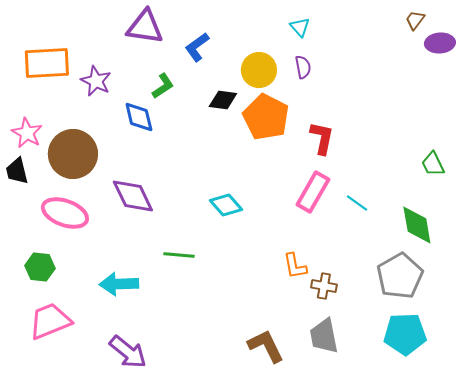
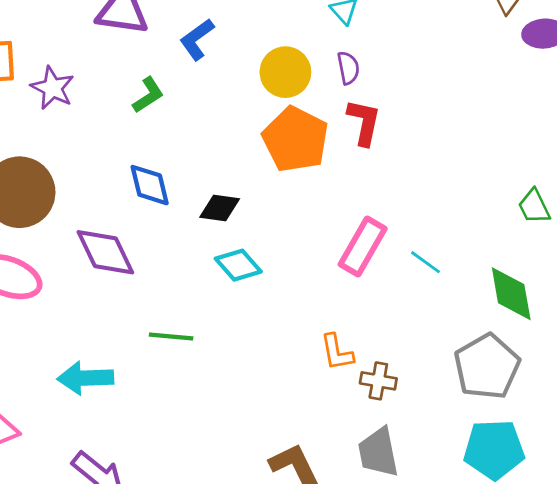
black diamond: (223, 100) -> (220, 208), moved
blue diamond: (139, 117) -> (150, 185), moved
red L-shape: (322, 138) -> (364, 122), moved

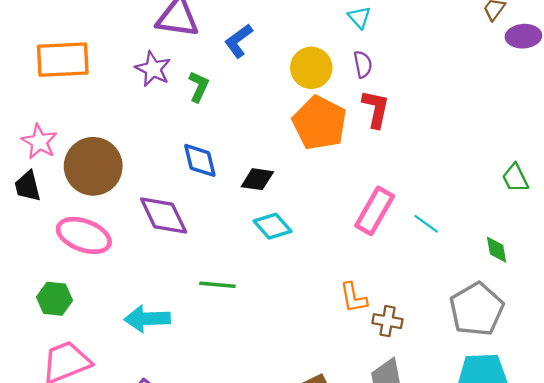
purple star: (52, 88) -> (153, 69), moved
green L-shape: (148, 95) -> (199, 87), turned -32
green diamond: (511, 294) -> (497, 250), size x0.6

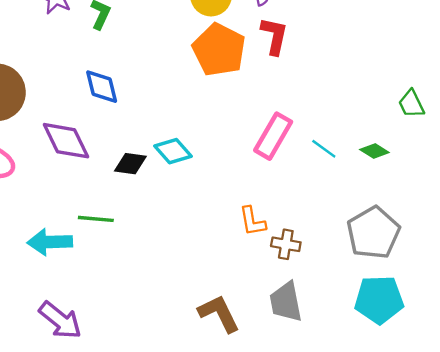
black diamond: (257, 179) -> (130, 164), moved
green diamond: (497, 250) -> (374, 151), moved, turned -48
green line: (217, 285) -> (96, 219), moved

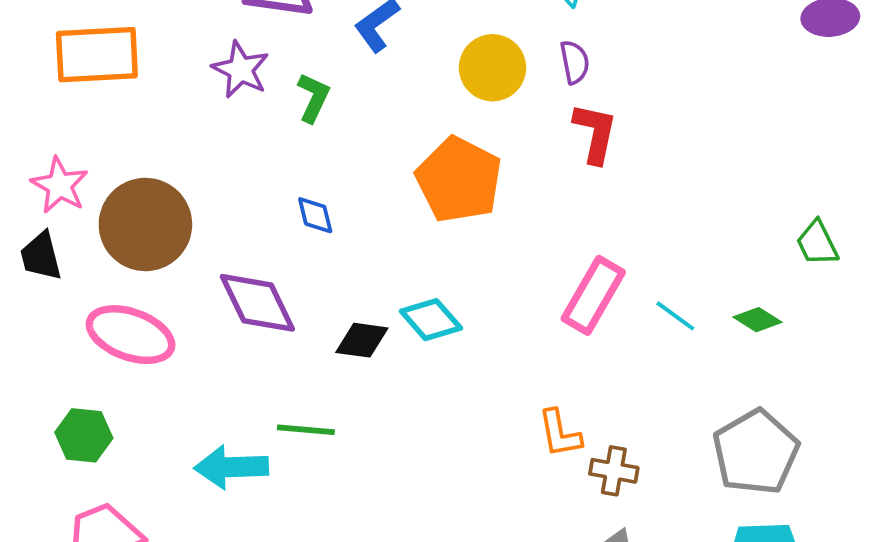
orange pentagon: (219, 50) -> (459, 180), moved
blue diamond: (102, 87) -> (315, 215), size x0.7

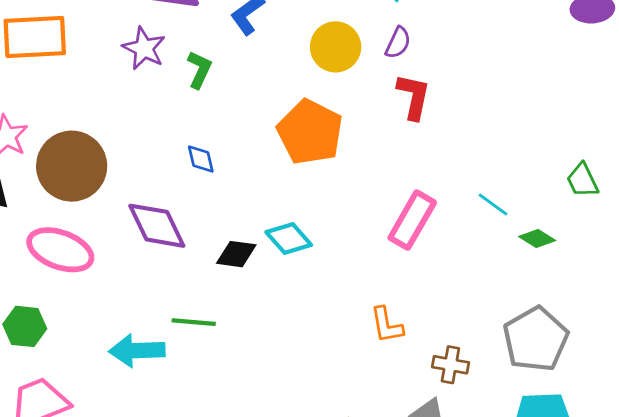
purple semicircle: (575, 62) -> (398, 43), turned 36
cyan line: (675, 316) -> (493, 204), moved
brown cross: (614, 471) -> (450, 365), moved

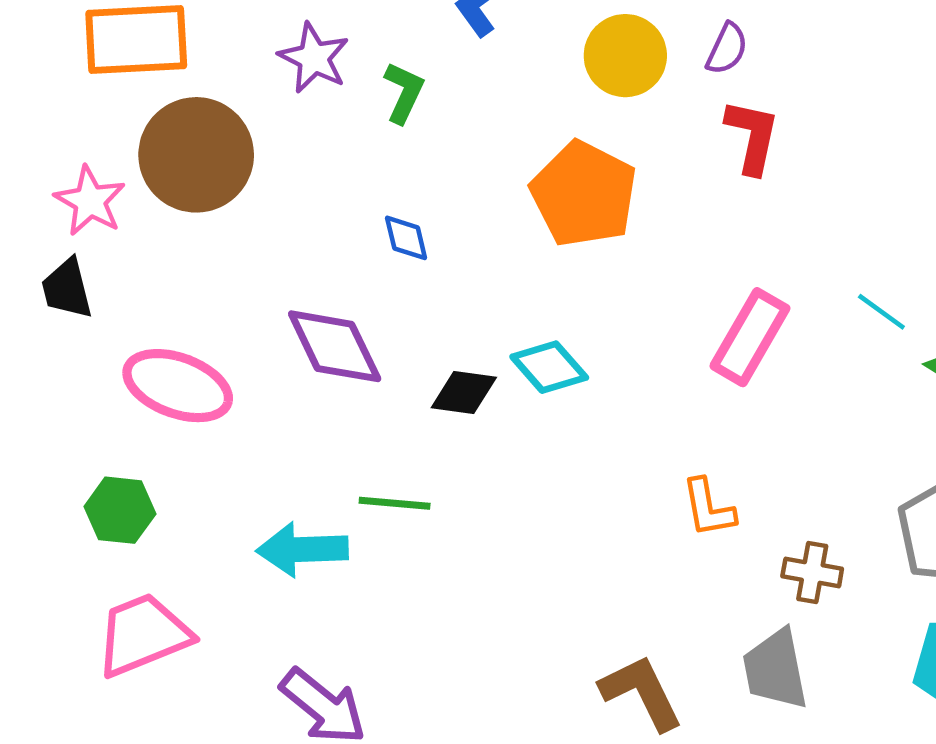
brown circle: (72, 166) -> (196, 155), moved

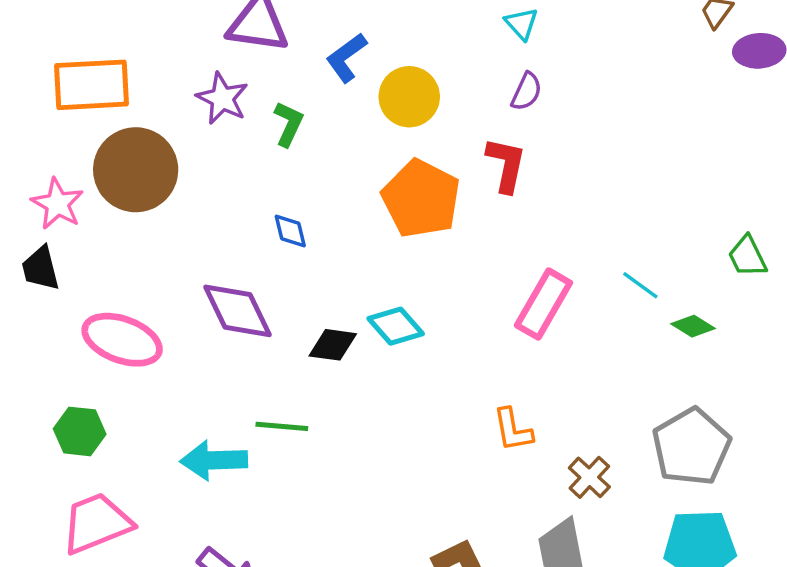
yellow circle: (625, 56) -> (409, 97), moved
red L-shape: (752, 136) -> (506, 165), moved
brown cross: (812, 572) -> (589, 477), turned 33

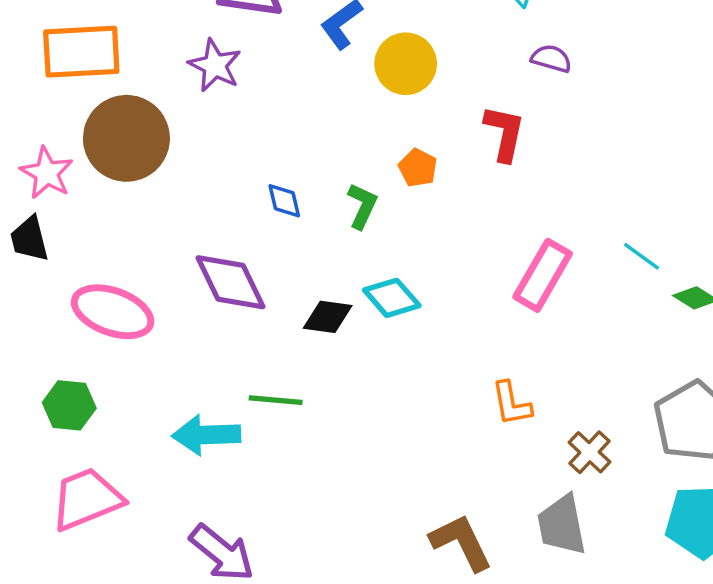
purple semicircle: (526, 92) -> (551, 59), moved, turned -99
green L-shape: (289, 124) -> (362, 206), moved
orange pentagon: (421, 199) -> (418, 168), size x0.5

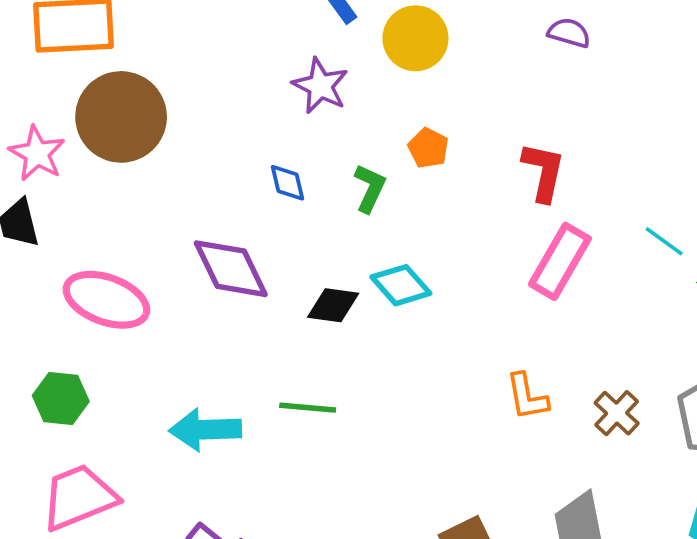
purple star: (215, 65) -> (320, 86), moved
red L-shape: (504, 133) -> (543, 172), moved
green line: (276, 400) -> (308, 408), moved
brown cross: (589, 452) -> (617, 413), moved

